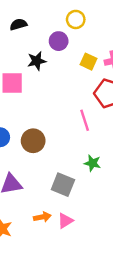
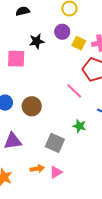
purple circle: (59, 41) -> (62, 32), moved
pink line: (85, 120) -> (74, 91), turned -30

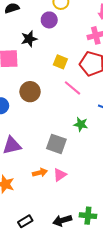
purple circle: (62, 32) -> (49, 20), moved
yellow square: (79, 43) -> (60, 62), moved
brown circle: (32, 106) -> (30, 92), moved

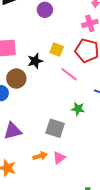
black star: (29, 39) -> (35, 61), moved
brown circle: (30, 92) -> (16, 79), moved

